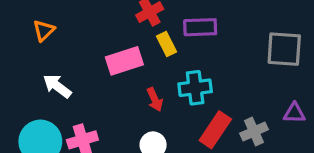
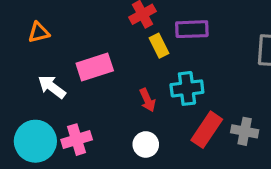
orange triangle: (44, 31) -> (39, 32), turned 30
pink rectangle: (124, 61) -> (95, 67), moved
gray cross: (254, 131) -> (245, 131), turned 35

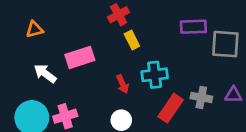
purple rectangle: (192, 29) -> (193, 27), moved
gray cross: (245, 131) -> (201, 97), moved

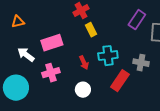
purple rectangle: (193, 27) -> (137, 20), turned -54
gray cross: (201, 97) -> (141, 63), moved
pink cross: (65, 116) -> (51, 73), moved

